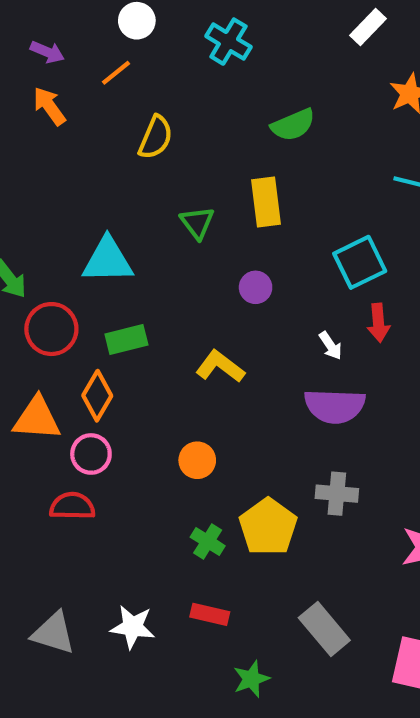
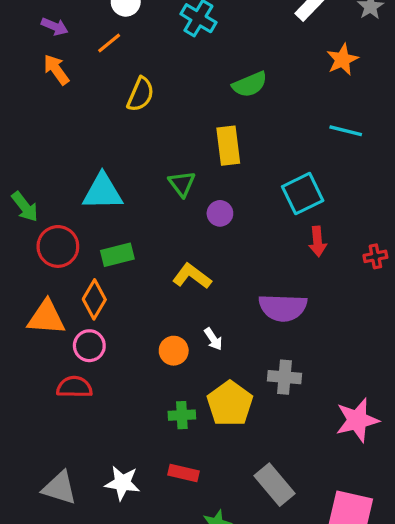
green triangle: (197, 223) -> (182, 184), moved
white arrow: (331, 346) -> (213, 339), moved
green cross: (208, 541) -> (182, 415), turned -35

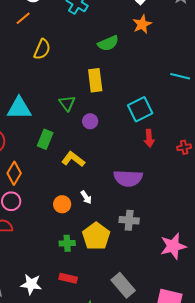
orange star: (342, 60) -> (142, 24), moved
cyan line: (346, 131) -> (180, 76), moved
green rectangle: (117, 255) -> (45, 139), moved, turned -54

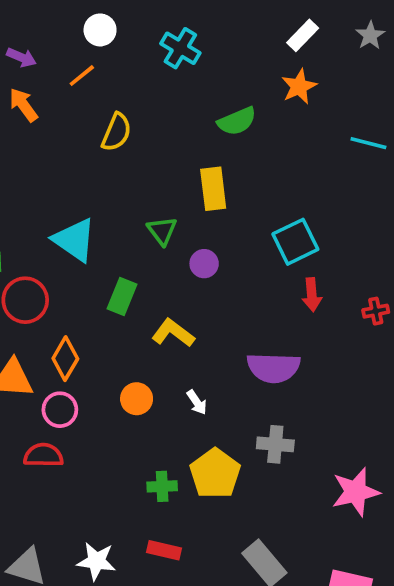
cyan line: (180, 76) -> (368, 143), moved
cyan triangle: (19, 108) -> (74, 240), turned 36
orange circle: (62, 204) -> (137, 399), moved

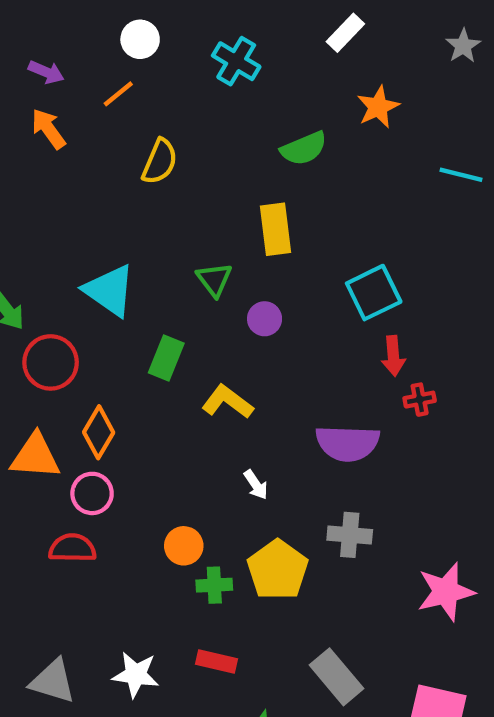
white rectangle: (303, 35) -> (345, 33), moved
red cross: (376, 311) -> (420, 400), moved
orange circle: (137, 399) -> (184, 546), moved

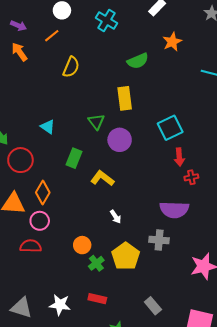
cyan triangle: (110, 290) -> (48, 127), size x0.6
purple circle: (265, 319) -> (120, 140), size x1.5
purple semicircle: (347, 443) -> (174, 210), moved
green cross: (214, 585) -> (96, 263), turned -35
gray rectangle: (337, 677) -> (153, 306), size x0.7

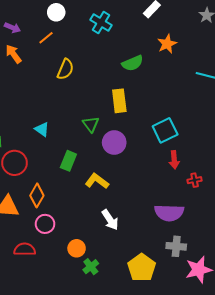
red cross: (191, 177) -> (195, 180), moved
white arrow: (116, 217) -> (110, 220), size x1.5
pink circle: (40, 221) -> (45, 224), moved
gray cross: (159, 240) -> (176, 246), moved
yellow pentagon: (126, 256) -> (142, 268), moved

